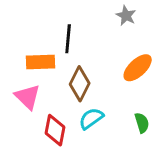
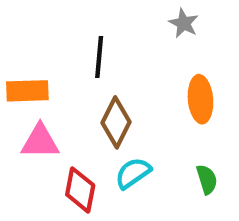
orange rectangle: (41, 62) -> (27, 91), moved
orange ellipse: (138, 68) -> (200, 99), turned -52
pink triangle: (27, 97) -> (40, 141), turned -44

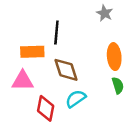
orange rectangle: (27, 91) -> (32, 52), moved
brown diamond: (116, 122) -> (66, 70), turned -44
green semicircle: (207, 179) -> (118, 85), moved

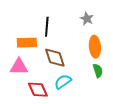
gray star: (105, 13) -> (87, 19), moved
red diamond: (46, 108) -> (38, 90), turned -35

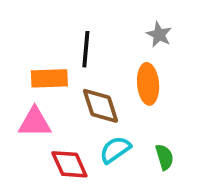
orange ellipse: (95, 47) -> (148, 84), moved
green semicircle: (98, 71) -> (164, 157), moved

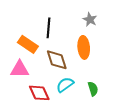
orange rectangle: (49, 78) -> (28, 44), turned 36

